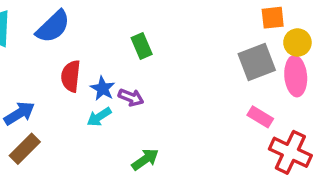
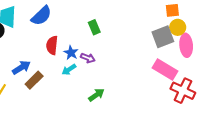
yellow circle: (297, 43) -> (178, 27), moved
pink rectangle: (260, 117) -> (165, 70), size x1.6
brown rectangle: (25, 149) -> (34, 80), moved

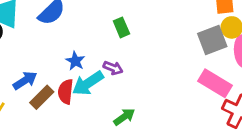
red semicircle: (52, 45) -> (66, 92), moved
blue star: (71, 53) -> (75, 61), moved
cyan arrow: (69, 70) -> (88, 83), size x1.6

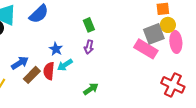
purple arrow: (113, 68) -> (89, 47), moved, turned 80
cyan arrow: (88, 83) -> (65, 65), size x0.7
pink rectangle: (215, 83) -> (146, 49), moved

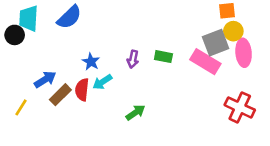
green rectangle: (89, 25) -> (163, 57), moved, turned -56

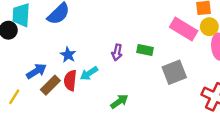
gray square: (216, 43) -> (174, 72), moved
blue star: (91, 62) -> (68, 55), moved
pink rectangle: (205, 62) -> (184, 29), moved

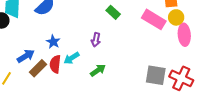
green rectangle: (145, 50) -> (113, 12), moved, turned 32
gray square: (174, 72) -> (156, 75), moved, turned 30
green arrow: (119, 101) -> (98, 70), moved

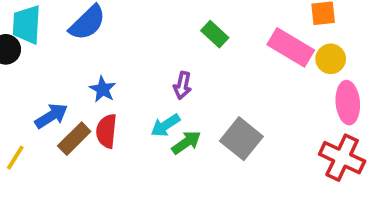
yellow circle: (176, 17) -> (331, 59), moved
pink ellipse: (184, 35) -> (348, 103), moved
cyan arrow: (71, 58) -> (165, 125), moved
gray square: (156, 75) -> (241, 139), moved, turned 30

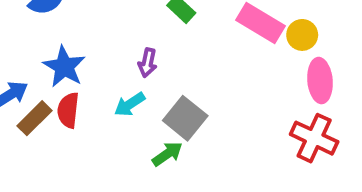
blue star: (103, 89) -> (64, 67), size x1.5
gray square: (241, 139) -> (185, 118), moved
green arrow: (186, 142) -> (167, 154), moved

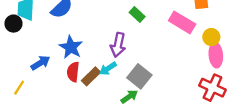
yellow circle: (302, 35) -> (211, 37), moved
purple arrow: (148, 63) -> (118, 45), size x1.5
brown rectangle: (34, 118) -> (91, 76), moved

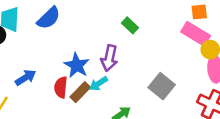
pink rectangle: (182, 22) -> (196, 34), moved
blue star: (71, 47) -> (77, 65), moved
gray square: (139, 76) -> (162, 86), moved

